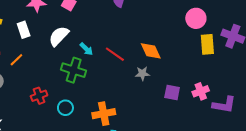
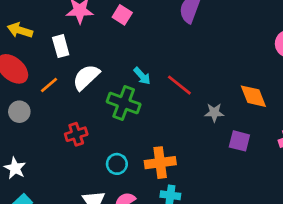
white semicircle: (59, 36) -> (86, 77), moved
orange diamond: (151, 51) -> (253, 96), moved
purple square: (172, 92) -> (239, 141), moved
cyan circle: (65, 108) -> (117, 164), moved

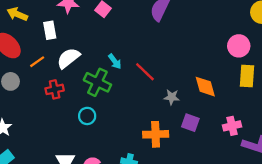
red cross: (76, 134) -> (55, 89), moved
orange cross: (160, 163) -> (156, 134), moved
cyan circle: (117, 164) -> (87, 116), moved

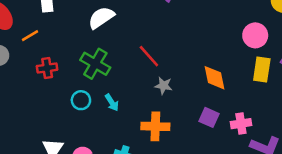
white semicircle: (68, 58) -> (101, 18), moved
cyan arrow: (115, 61) -> (112, 102), moved
gray star: (172, 97) -> (164, 86), moved
purple square: (190, 123) -> (209, 117), moved

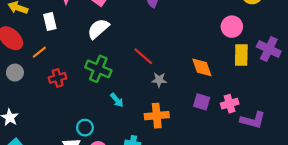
cyan circle: (81, 100) -> (85, 128), moved

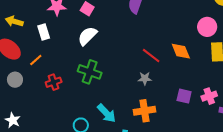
red line: (143, 56) -> (151, 56), moved
orange diamond: (202, 67) -> (181, 51), moved
cyan arrow: (117, 100) -> (107, 113), moved, size x1.5

